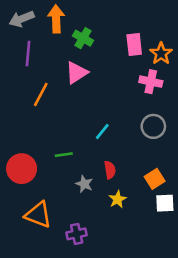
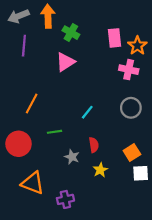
orange line: (41, 94) -> (32, 103), moved

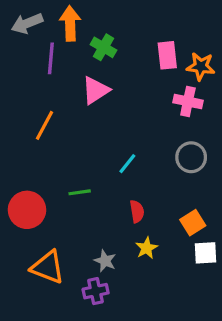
purple line: (24, 46) -> (51, 58), moved
orange star: (137, 46) -> (201, 66), turned -30
orange line: (32, 103) -> (45, 125), moved
gray star: (72, 157) -> (105, 261), moved

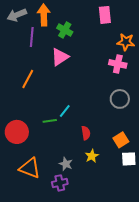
pink rectangle: (167, 55) -> (105, 15), moved
cyan line: (127, 164) -> (65, 111), moved

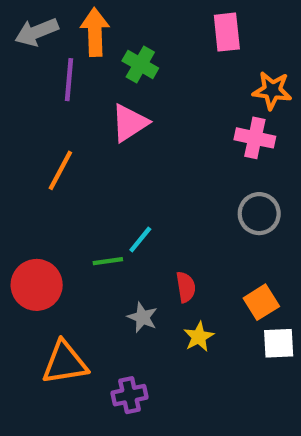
gray star: (66, 164) -> (142, 317), moved
orange triangle: (30, 168) -> (65, 363), turned -30

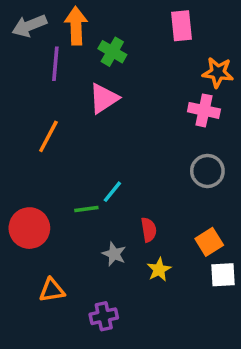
orange triangle: (65, 363) -> (52, 290), size x0.7

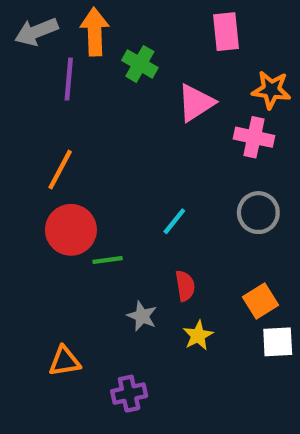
pink triangle: (104, 98) -> (196, 103), moved
cyan line: (112, 192) -> (174, 221), moved
red circle: (29, 228) -> (71, 230), moved

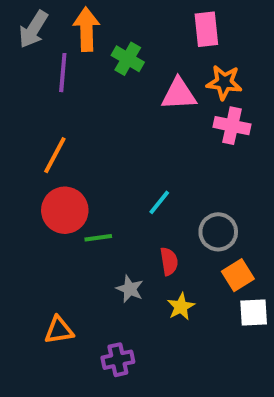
gray arrow: (36, 32) -> (33, 29), turned -36
orange star: (271, 90) -> (224, 82), moved
pink triangle: (196, 103) -> (179, 94), turned 30
gray circle: (258, 213) -> (218, 232), moved

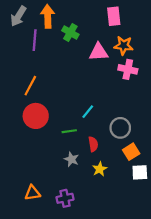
green line: (98, 238) -> (69, 131), moved
orange triangle: (59, 330) -> (32, 193), moved

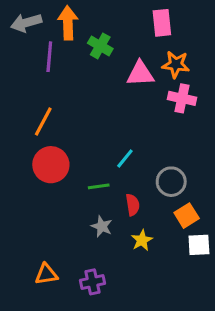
gray arrow: (18, 16) -> (26, 23), turned 42

